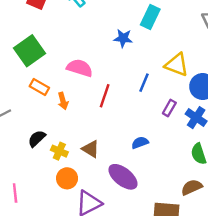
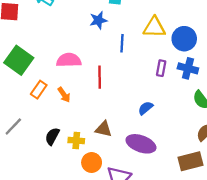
blue line: (144, 83) -> (122, 43), moved
orange rectangle: (39, 87) -> (39, 90), turned -66

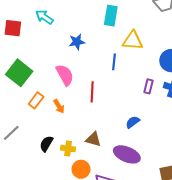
blue star: (98, 20) -> (77, 42), moved
yellow triangle: (154, 27) -> (133, 41), moved
pink semicircle: (69, 60) -> (65, 75), turned 60

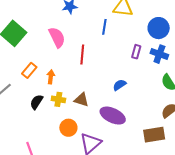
orange rectangle: (36, 100) -> (29, 70), moved
orange arrow: (59, 106) -> (51, 77), moved, turned -144
yellow cross: (68, 149) -> (58, 99), moved

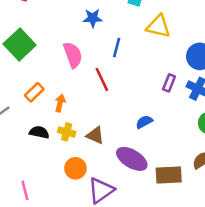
blue line: (104, 27) -> (117, 48), moved
red line: (82, 55) -> (102, 79), turned -36
black semicircle: (37, 102) -> (39, 132), turned 63
brown rectangle: (154, 135) -> (169, 175), moved

